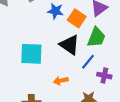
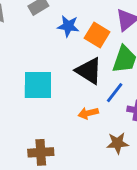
orange arrow: (61, 81) -> (88, 113), moved

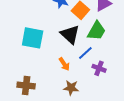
orange arrow: (88, 113) -> (64, 64), turned -120
brown star: (117, 143) -> (71, 88), moved

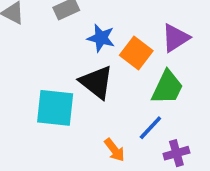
black triangle: (70, 34) -> (97, 82), moved
purple cross: (99, 68) -> (176, 153), turned -32

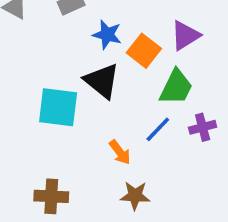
purple cross: (176, 153) -> (203, 127), moved

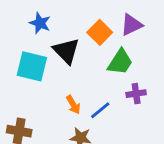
blue star: (107, 35) -> (40, 23), moved
blue line: (158, 129) -> (100, 110), moved

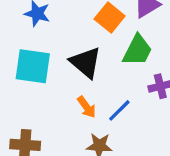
black triangle: (66, 51) -> (86, 62), moved

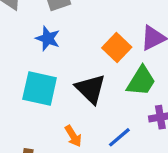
orange arrow: (87, 107) -> (73, 136), moved

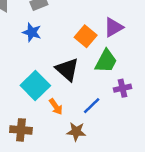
cyan square: (40, 88) -> (35, 85), moved, turned 36

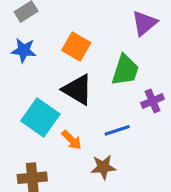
purple triangle: (113, 27) -> (144, 23), moved
orange square: (86, 36) -> (76, 46), moved
blue line: (92, 106) -> (117, 130), turned 36

